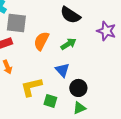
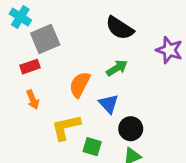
gray square: (16, 23) -> (45, 39), turned -30
orange semicircle: (41, 41) -> (80, 85), moved

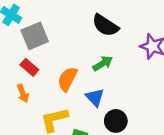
red rectangle: (30, 67) -> (29, 67), moved, turned 60

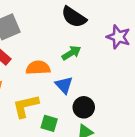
orange semicircle: (67, 79) -> (38, 68), turned 60

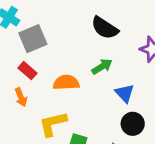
blue triangle: (64, 85) -> (125, 93), moved
black circle: (84, 107) -> (133, 124), moved

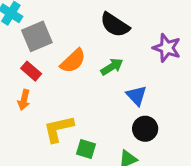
orange semicircle: (66, 83) -> (73, 61), moved, turned 140
orange arrow: (21, 97) -> (24, 100), turned 36

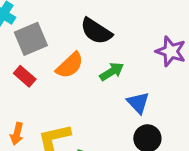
black semicircle: (115, 25) -> (96, 31), moved
orange arrow: (24, 100) -> (17, 134), moved

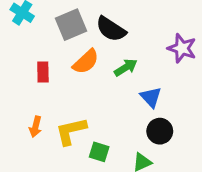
gray square: (31, 39) -> (71, 25), moved
red rectangle: (25, 76) -> (43, 72), turned 48

